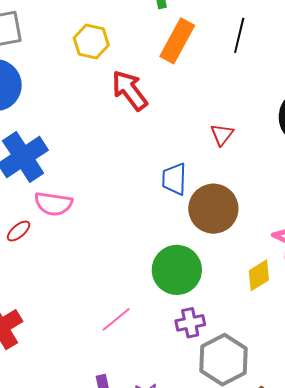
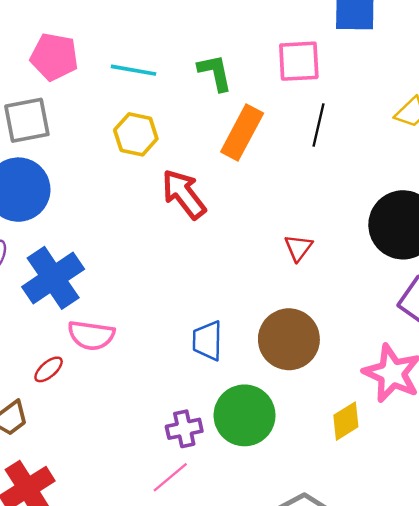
blue trapezoid: (174, 179) -> (207, 341), moved
purple cross: (190, 323) -> (184, 429), moved

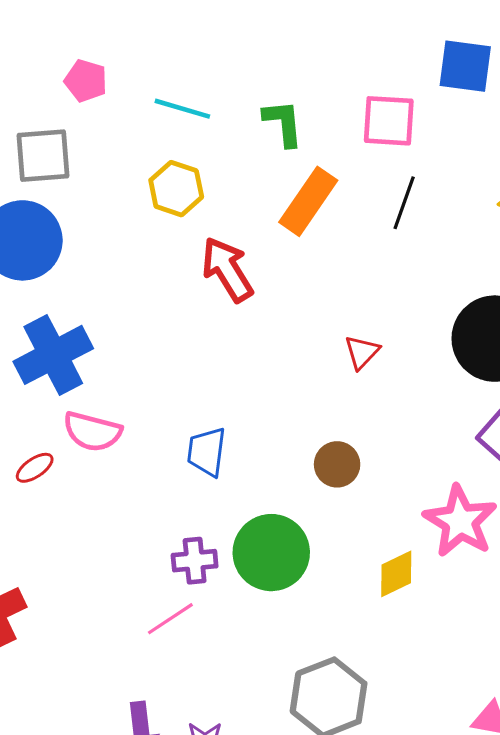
pink pentagon: (54, 57) -> (86, 81), size x0.7
brown circle: (289, 339) -> (337, 464), size x0.6
blue trapezoid: (207, 341) -> (207, 452), moved

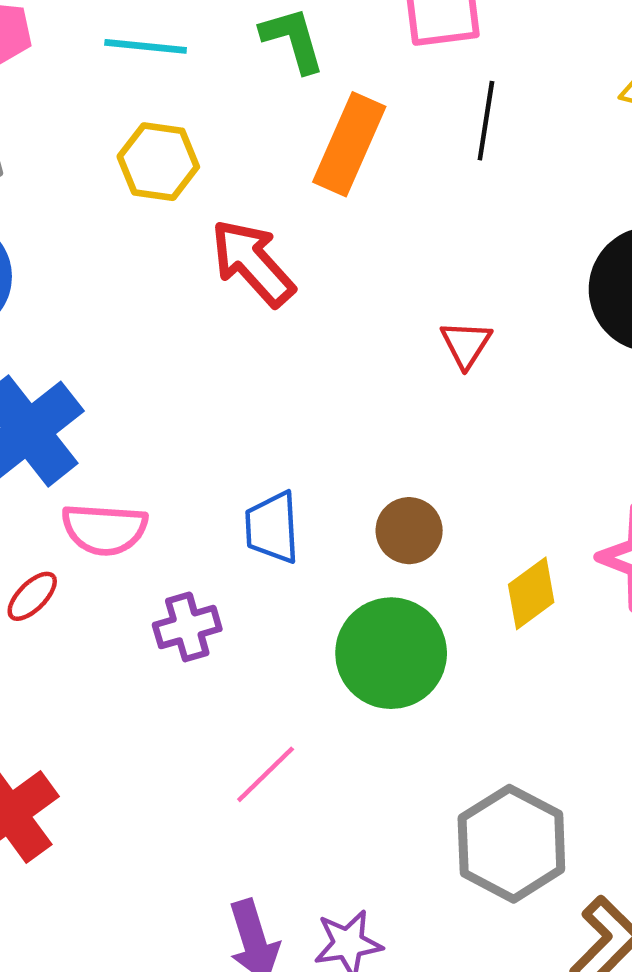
brown circle: (337, 464) -> (409, 531), moved
purple cross: (195, 561) -> (187, 627), moved
yellow diamond: (396, 574) -> (531, 593), moved

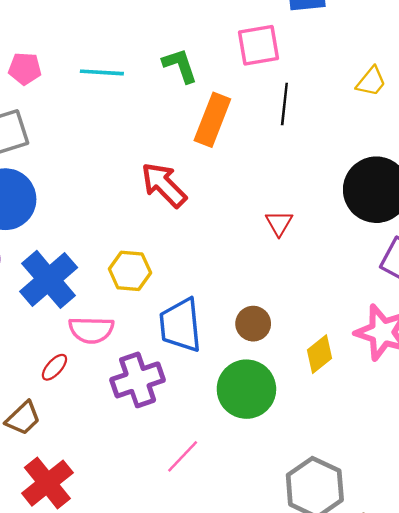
yellow hexagon: (158, 162) -> (130, 271), moved
blue trapezoid: (272, 527) -> (180, 325), size x1.4
purple cross: (187, 627) -> (138, 380), size x1.5

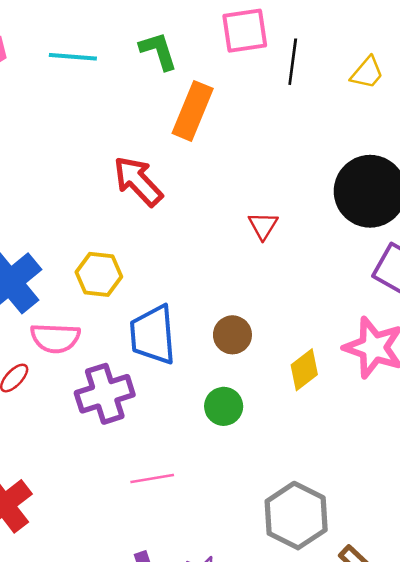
black line: (284, 104) -> (293, 62), moved
green circle: (246, 389) -> (224, 406), size x0.6
pink line: (183, 456) -> (152, 478), turned 36

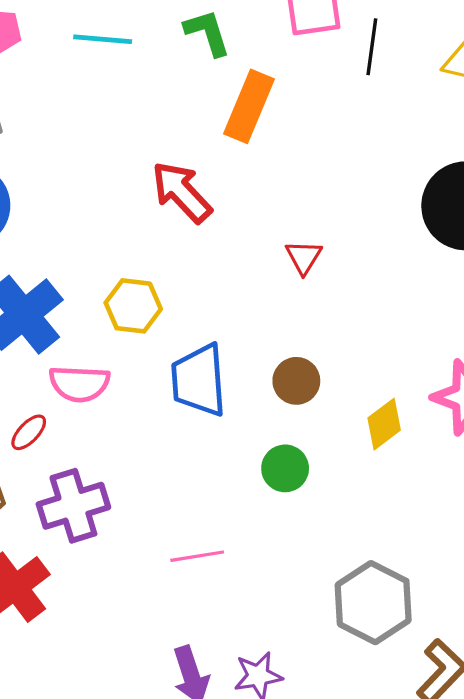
red triangle: (263, 226) -> (304, 257), moved
purple cross: (105, 394) -> (73, 506), moved

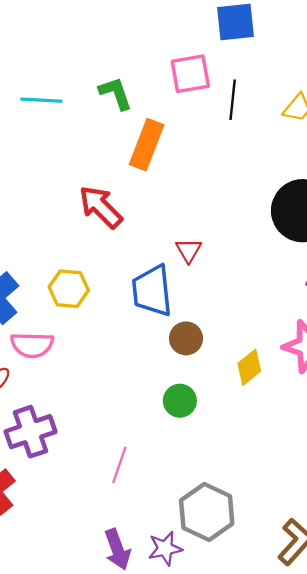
blue trapezoid: (199, 380) -> (152, 291), moved
pink line: (197, 556) -> (119, 465), turned -60
gray hexagon: (373, 603) -> (207, 512), moved

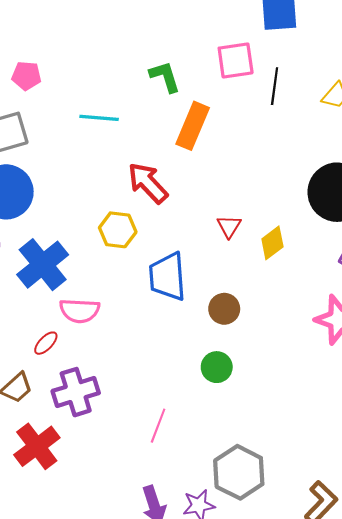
cyan line: (41, 100) -> (99, 118), moved
yellow hexagon: (69, 289) -> (118, 230), moved
blue trapezoid: (152, 291) -> (167, 277), moved
yellow diamond: (249, 367) -> (272, 243), moved

